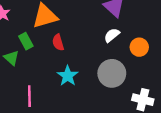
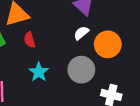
orange circle: (139, 47) -> (108, 44), size x1.5

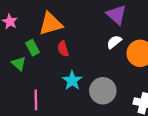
gray circle: (81, 70) -> (103, 91), moved

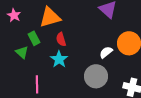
white semicircle: (114, 42) -> (106, 52), moved
cyan star: (72, 81) -> (59, 59), moved

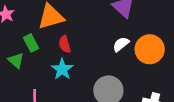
white semicircle: (106, 52) -> (121, 44), moved

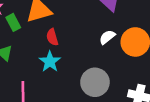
green rectangle: (31, 43) -> (13, 22), moved

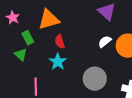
green rectangle: (13, 22) -> (28, 38), moved

